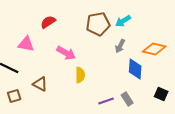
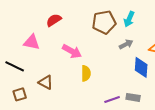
cyan arrow: (123, 21) -> (129, 19), turned -35
gray arrow: (120, 46) -> (126, 44), turned -144
gray rectangle: (127, 99) -> (133, 97), turned -48

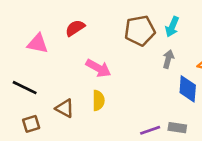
pink triangle: (32, 42) -> (38, 44), moved
gray arrow: (126, 44) -> (168, 59), turned -48
yellow semicircle: (86, 73) -> (98, 100), moved

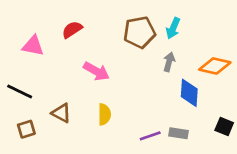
yellow semicircle: (98, 100) -> (104, 114), moved

